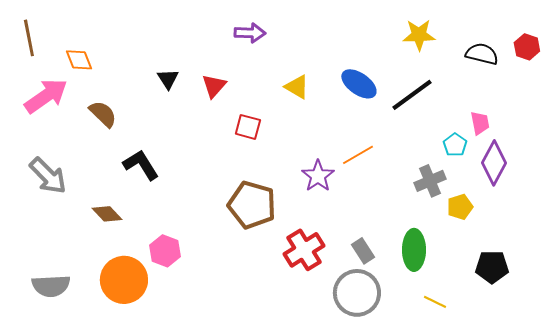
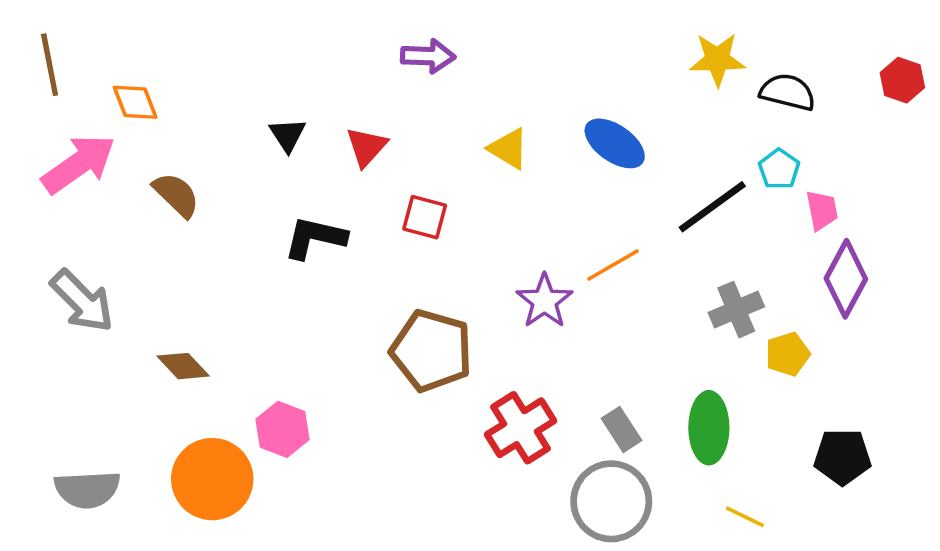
black semicircle: (482, 54) -> (788, 92), moved
black line: (412, 95) -> (712, 207), moved
cyan pentagon: (455, 145) -> (779, 169), moved
black L-shape: (141, 165) -> (315, 238), moved, turned -45

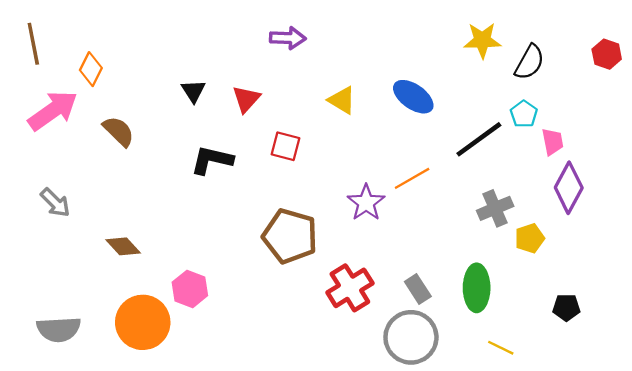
black semicircle: (788, 92) -> (530, 62), turned 105
orange diamond: (135, 102) -> (91, 69), turned 48
gray arrow: (82, 301) -> (55, 203), size x0.7
black pentagon: (842, 457) -> (566, 307), size x0.7

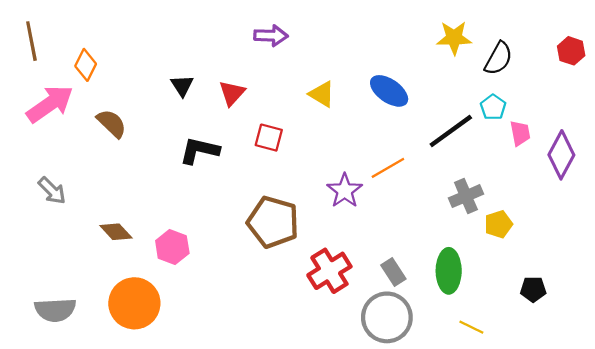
purple diamond: (569, 188) -> (561, 155), moved
pink hexagon: (190, 289) -> (172, 247), moved

